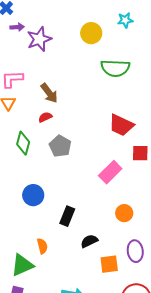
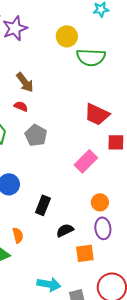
yellow circle: (91, 33) -> (67, 36), moved
red semicircle: (45, 117) -> (21, 106), turned 48
purple ellipse: (135, 251) -> (103, 228), moved

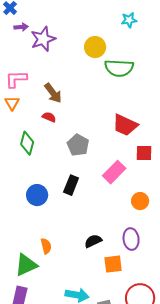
gray pentagon: (36, 135) -> (78, 145), moved
orange circle: (100, 202) -> (140, 201), moved
black rectangle: (43, 205) -> (71, 185), moved

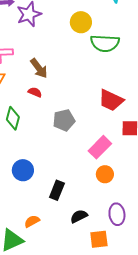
gray pentagon: (78, 145) -> (64, 120), turned 30
black rectangle: (71, 185) -> (57, 190), moved
orange circle: (140, 201) -> (105, 174), moved
orange semicircle: (46, 246) -> (32, 221), turned -105

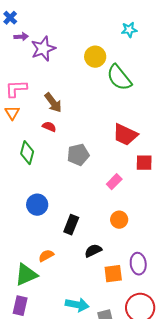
green semicircle: (105, 43) -> (119, 78), turned 48
pink rectangle: (100, 147) -> (114, 182), size x0.7
orange circle: (105, 174) -> (119, 220), moved
purple ellipse: (117, 214) -> (138, 264), moved

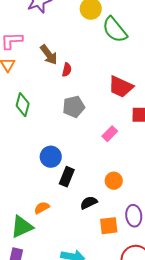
red semicircle: (49, 127) -> (67, 70), moved, turned 80
blue circle: (37, 205) -> (51, 157), moved
orange circle: (119, 220) -> (114, 181), moved

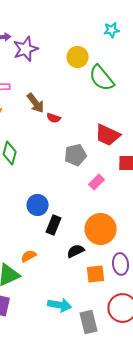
red semicircle: (67, 70) -> (54, 118), turned 96
gray pentagon: (74, 107) -> (76, 155), moved
orange circle: (114, 181) -> (101, 229), size x1.8

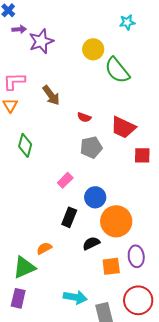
red semicircle: (54, 118) -> (84, 117), moved
pink rectangle: (97, 182) -> (65, 180), moved
blue circle: (38, 205) -> (95, 197), moved

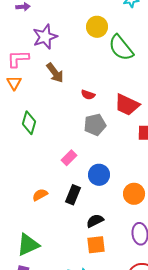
purple star: (41, 41) -> (45, 37), moved
orange circle: (116, 221) -> (134, 194), moved, size x0.7
orange semicircle: (44, 248) -> (40, 195), moved
orange square: (111, 266) -> (96, 245), moved

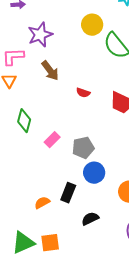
gray pentagon: (95, 125) -> (83, 148), moved
pink rectangle: (69, 158) -> (52, 140), moved
orange semicircle: (40, 195) -> (42, 203), moved
orange square: (96, 245) -> (50, 243), moved

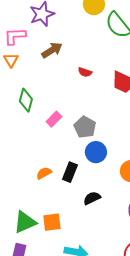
brown arrow: (50, 71) -> (52, 50), turned -85
gray pentagon: (83, 148) -> (85, 127), turned -30
orange semicircle: (42, 203) -> (44, 173), moved

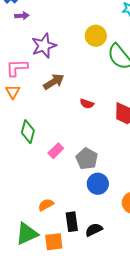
black rectangle: (70, 172) -> (72, 222), moved, turned -30
green triangle: (25, 222) -> (27, 234), moved
orange square: (52, 222) -> (54, 242), moved

